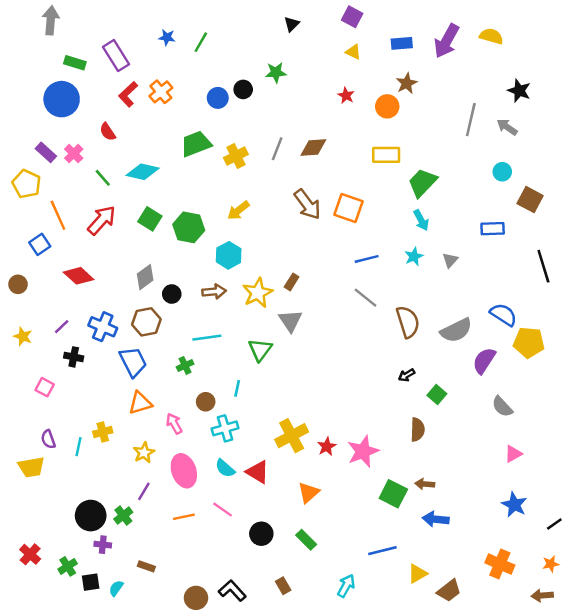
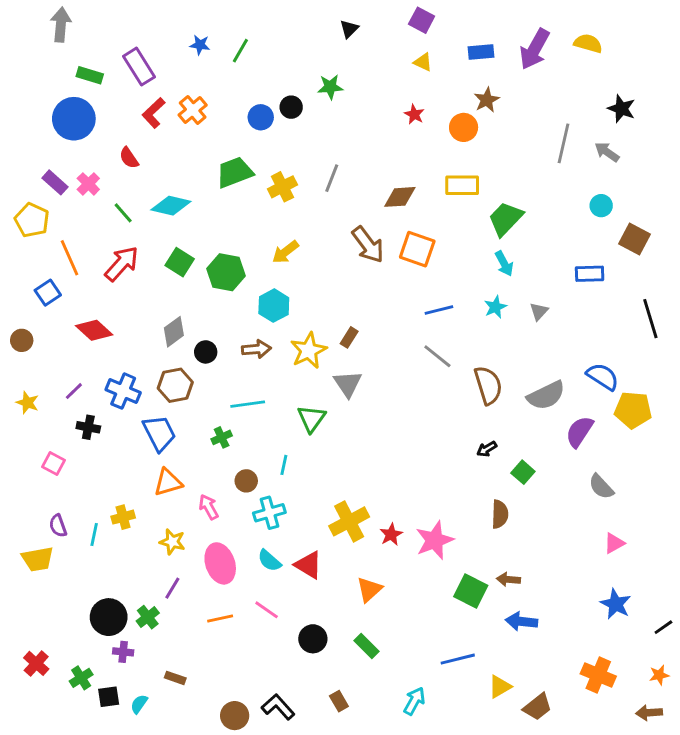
brown diamond: (313, 148) -> (400, 197), moved
yellow star: (144, 453) -> (172, 542), turned -30

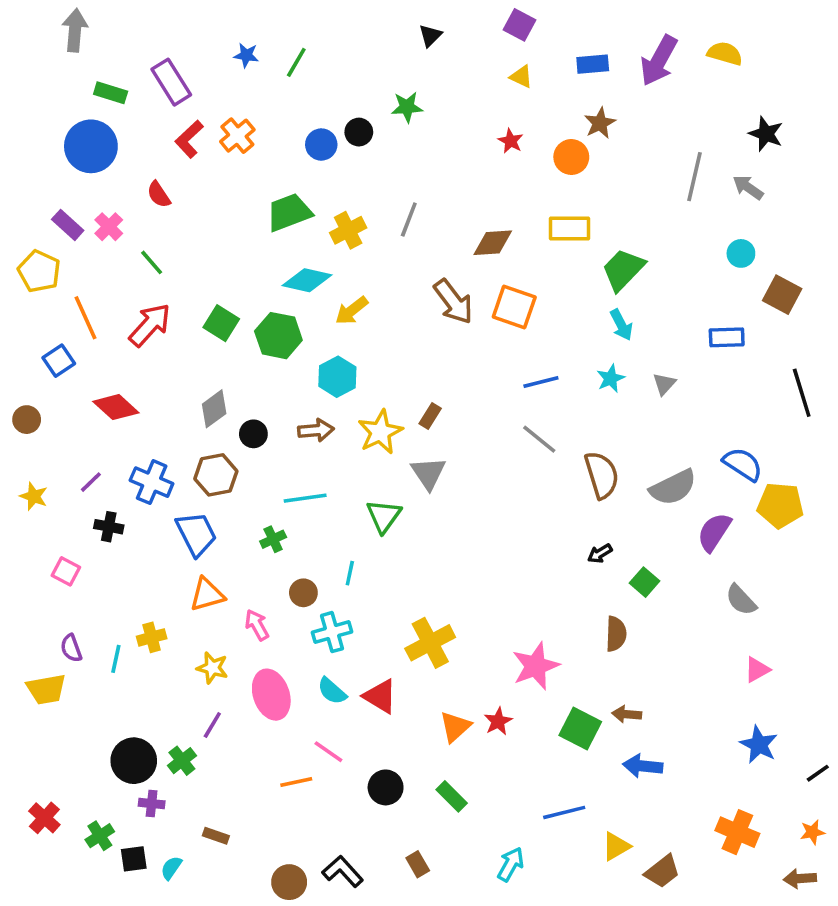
cyan diamond: (171, 206) -> (307, 280), moved
red star: (391, 534) -> (498, 721), moved
orange line: (220, 619) -> (296, 782), moved

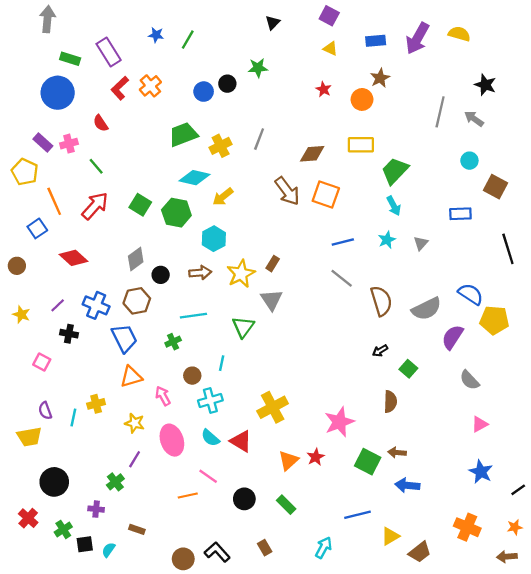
pink cross: (109, 227) -> (69, 144), turned 30
black circle: (134, 761) -> (54, 482), moved

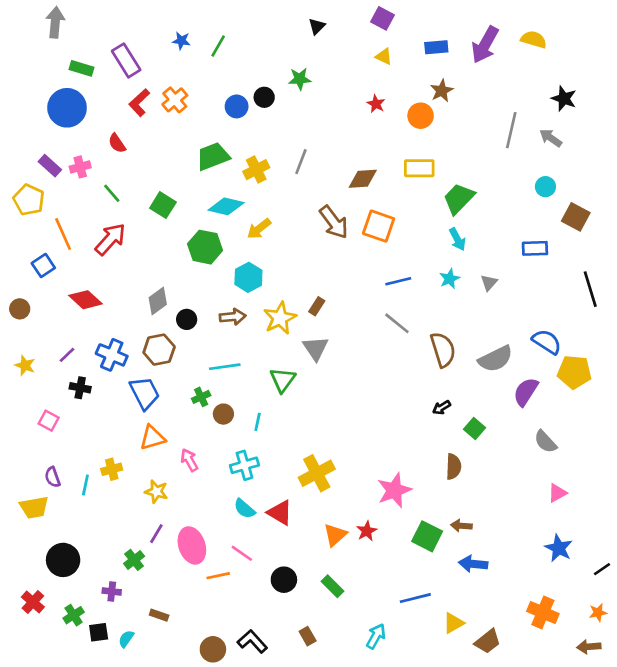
green square: (140, 205) -> (163, 205), moved
brown circle: (192, 376) -> (223, 414), moved
pink ellipse: (172, 440) -> (192, 545), moved

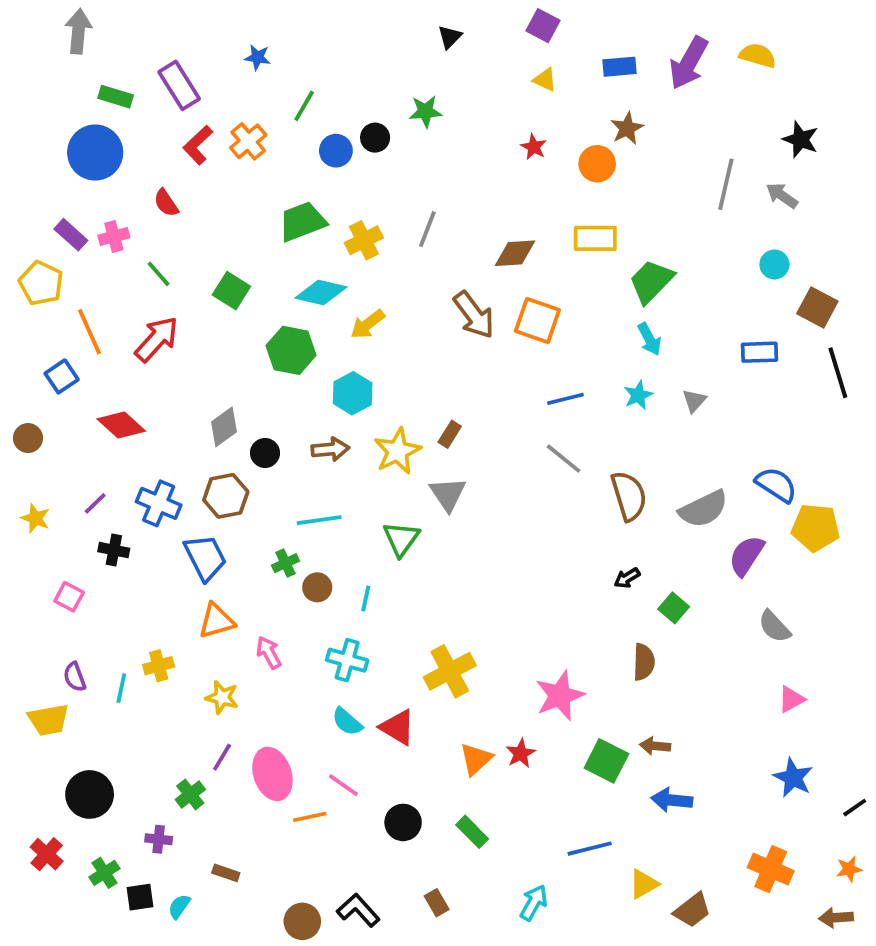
green line: (218, 46) -> (304, 106), moved
black line: (590, 289) -> (838, 373), moved
cyan cross: (244, 465) -> (347, 660), turned 32

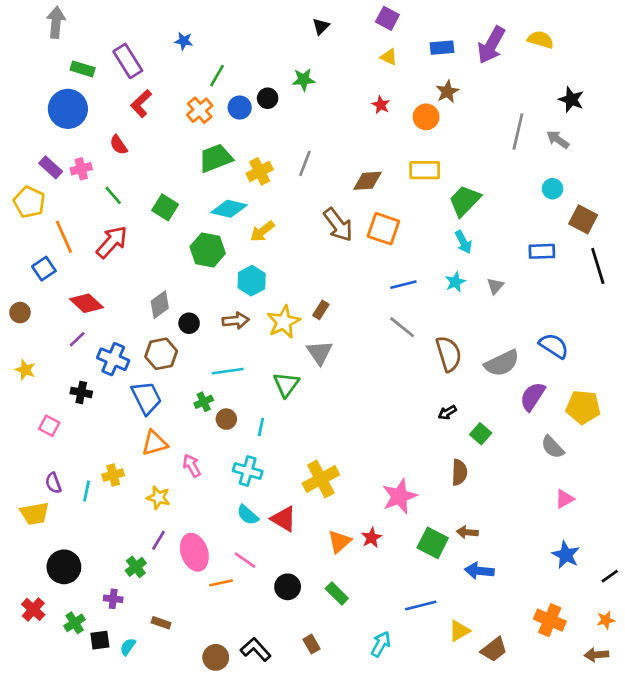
orange cross: (248, 141) -> (200, 110), moved
purple line: (95, 503) -> (77, 339), moved
yellow pentagon: (815, 528) -> (583, 407), moved

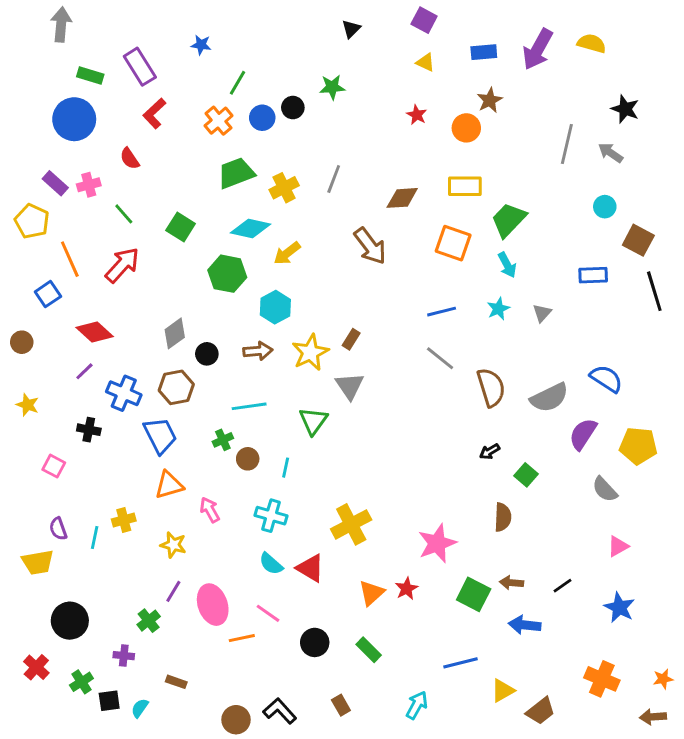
orange square: (383, 229) -> (453, 243), moved
black line: (610, 576) -> (563, 586), moved

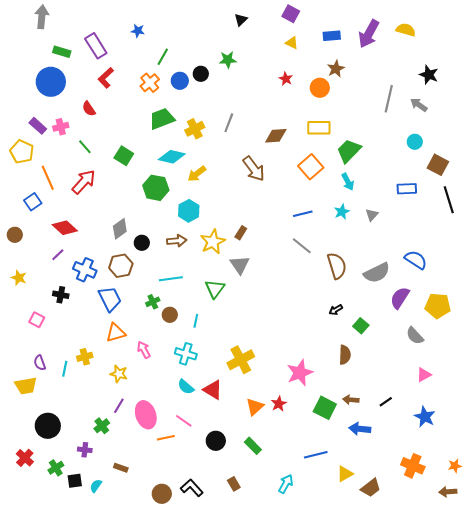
orange square: (453, 243) -> (311, 167), turned 30

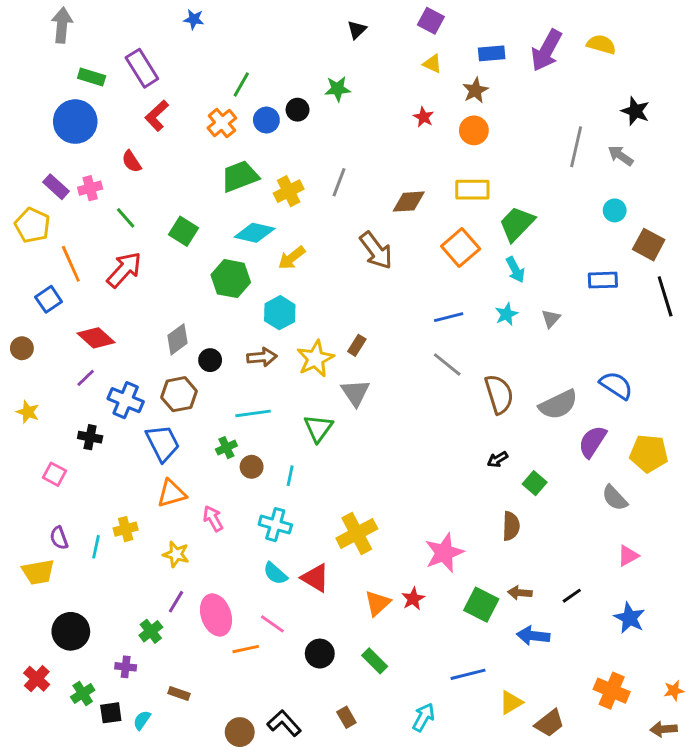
blue star: (138, 31) -> (194, 19), moved
brown star: (336, 69) -> (475, 90), moved

